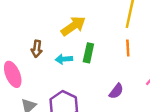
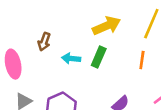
yellow arrow: (73, 26) -> (107, 26), moved

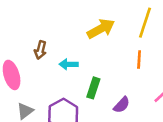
green rectangle: (99, 57) -> (93, 88), moved

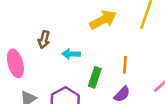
orange line: (139, 60) -> (125, 65), moved

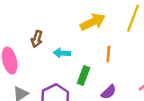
orange line: (125, 65) -> (108, 54), moved

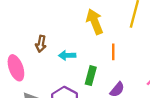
yellow arrow: (93, 22) -> (95, 22), turned -80

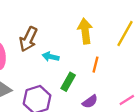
brown arrow: (41, 44) -> (28, 39), size x1.5

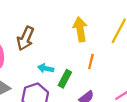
cyan arrow: (51, 57) -> (46, 68), moved

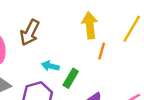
orange line: (91, 62) -> (102, 51), moved

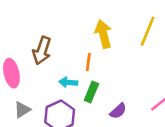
orange line: (102, 51) -> (88, 62), moved

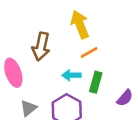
yellow arrow: (103, 34) -> (80, 24), moved
orange line: (88, 62) -> (89, 53), turned 60

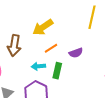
yellow arrow: (80, 24) -> (43, 27), turned -100
purple semicircle: (125, 98) -> (76, 53), moved, turned 32

